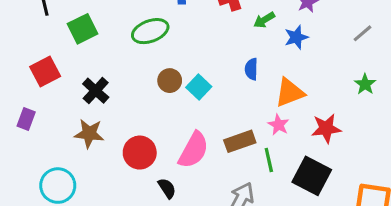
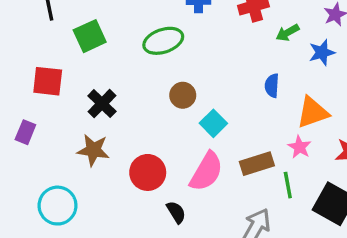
red square: (45, 72) -> (48, 81), turned 32
cyan square: (199, 87) -> (213, 123), moved

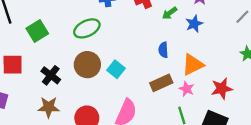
brown circle: (183, 95) -> (87, 65), moved, size x1.5
cyan square: (213, 123) -> (116, 69), moved
brown rectangle: (257, 164) -> (161, 83), moved

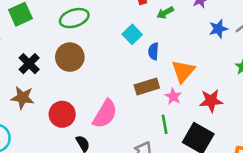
blue star: (194, 24) -> (218, 29), moved
orange triangle: (193, 65) -> (183, 71), turned -30
cyan square: (116, 69) -> (132, 34), moved

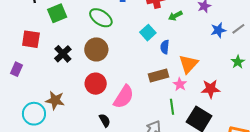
green ellipse: (74, 18) -> (101, 18), turned 50
brown star: (23, 98) -> (55, 100), moved
red circle: (62, 114) -> (96, 84), moved

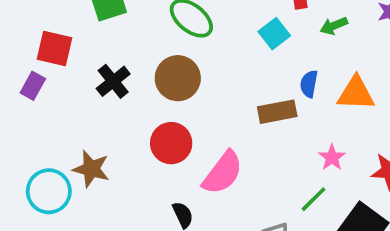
cyan square: (148, 33) -> (274, 34), moved
orange triangle: (188, 64) -> (356, 93), moved, turned 45
purple rectangle: (17, 69) -> (33, 86), moved
brown rectangle: (158, 76) -> (277, 112), moved
green line: (172, 107) -> (313, 199), turned 49

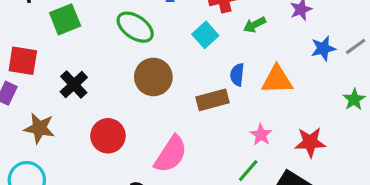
brown circle: (178, 78) -> (153, 77), moved
red circle: (171, 143) -> (108, 136), moved
brown star: (91, 169) -> (39, 128), moved

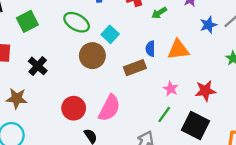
cyan square: (205, 35) -> (110, 34), moved
red circle: (108, 136) -> (74, 108), moved

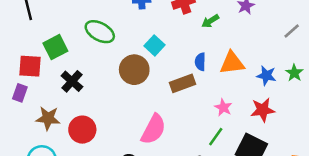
green square: (27, 21) -> (55, 47), moved
green ellipse: (77, 22) -> (100, 32), moved
blue star: (208, 25) -> (266, 76), moved, turned 30
red circle: (74, 108) -> (82, 130), moved

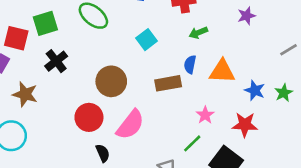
green arrow: (210, 21) -> (198, 33), moved
brown circle: (134, 70) -> (111, 81), moved
red circle: (82, 130) -> (89, 117), moved

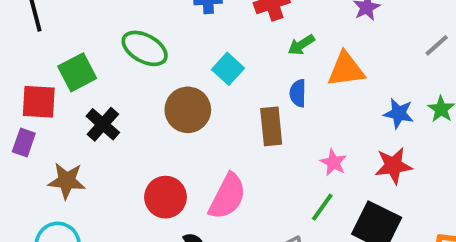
orange triangle: (222, 71) -> (346, 69), moved
brown circle: (111, 81) -> (188, 110), moved
brown rectangle: (168, 83) -> (271, 126), turned -75

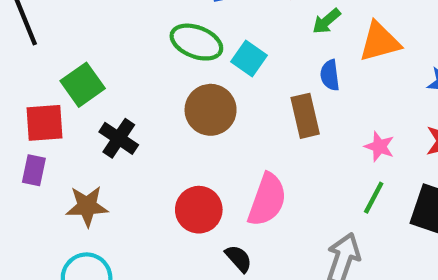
green ellipse: (145, 48) -> (196, 42), moved

